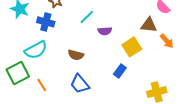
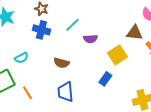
blue cross: (46, 22) -> (41, 30), moved
cyan semicircle: (36, 50) -> (21, 58), size x0.6
blue trapezoid: (80, 84) -> (65, 92), turned 35

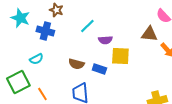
blue cross: (41, 30) -> (45, 31), moved
yellow square: (117, 55) -> (120, 56), moved, turned 36
blue rectangle: (105, 79) -> (99, 69), moved, turned 72

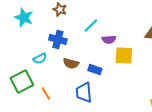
blue cross: (45, 31) -> (58, 39), moved
brown semicircle: (76, 64) -> (71, 63), moved
blue rectangle: (99, 69) -> (95, 69), moved

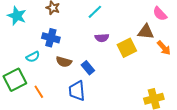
cyan line: (91, 25) -> (95, 12), moved
yellow square: (124, 55) -> (127, 48), moved, turned -30
blue rectangle: (95, 69) -> (88, 68), turned 32

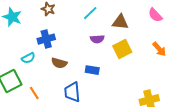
brown triangle: (146, 32) -> (120, 22), moved
blue cross: (51, 38) -> (46, 39), turned -30
blue rectangle: (88, 68) -> (92, 70), moved, turned -40

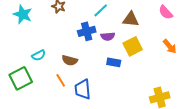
blue cross: (46, 39) -> (87, 31), moved
blue rectangle: (92, 70) -> (114, 62), moved
orange line: (34, 93) -> (61, 80), moved

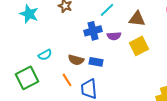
blue rectangle: (114, 62) -> (96, 62), moved

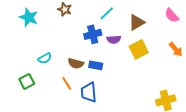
brown triangle: (137, 19) -> (137, 22), turned -36
green square: (27, 78) -> (27, 81), size x0.7

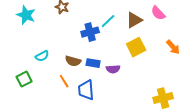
cyan line: (107, 13) -> (108, 21), moved
pink semicircle: (172, 15) -> (158, 13), moved
purple semicircle: (114, 39) -> (113, 69), moved

